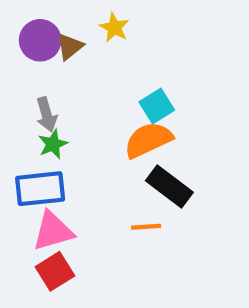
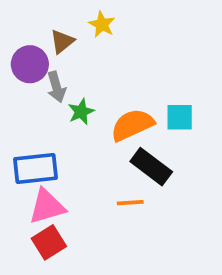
purple circle: (40, 40) -> (30, 64), moved
cyan square: (157, 106) -> (180, 117), moved, turned 32
gray arrow: (46, 114) -> (56, 87), moved
green star: (53, 144) -> (81, 112), moved

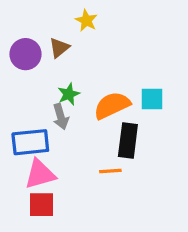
brown triangle: (62, 41) -> (59, 48), moved
gray arrow: (56, 87) -> (61, 117), moved
black rectangle: (151, 167) -> (128, 141), turned 60
red square: (49, 242) -> (42, 205), turned 32

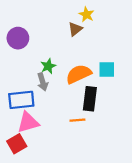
yellow star: (86, 21) -> (86, 14), moved
brown triangle: (59, 48) -> (75, 29), moved
red square: (42, 205) -> (17, 144), moved, turned -30

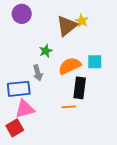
yellow star: (86, 14) -> (82, 21), moved
brown triangle: (75, 29) -> (67, 26), size x1.6
purple circle: (18, 38) -> (22, 14), moved
green star: (48, 66) -> (46, 51), moved

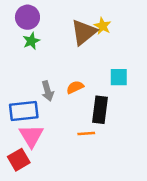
green star: (46, 51) -> (31, 41), moved
orange semicircle: (70, 66) -> (75, 87), moved, size x0.6
pink triangle: (25, 109) -> (31, 136), turned -45

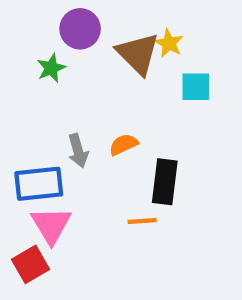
purple circle: (27, 17) -> (80, 29), moved
brown triangle: (84, 32) -> (138, 54), turned -36
cyan square: (119, 77) -> (196, 87), moved

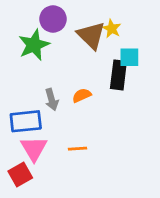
green star: (51, 68) -> (34, 45), size x1.6
black rectangle: (165, 182) -> (118, 75), moved
orange line: (142, 221) -> (78, 149), moved

